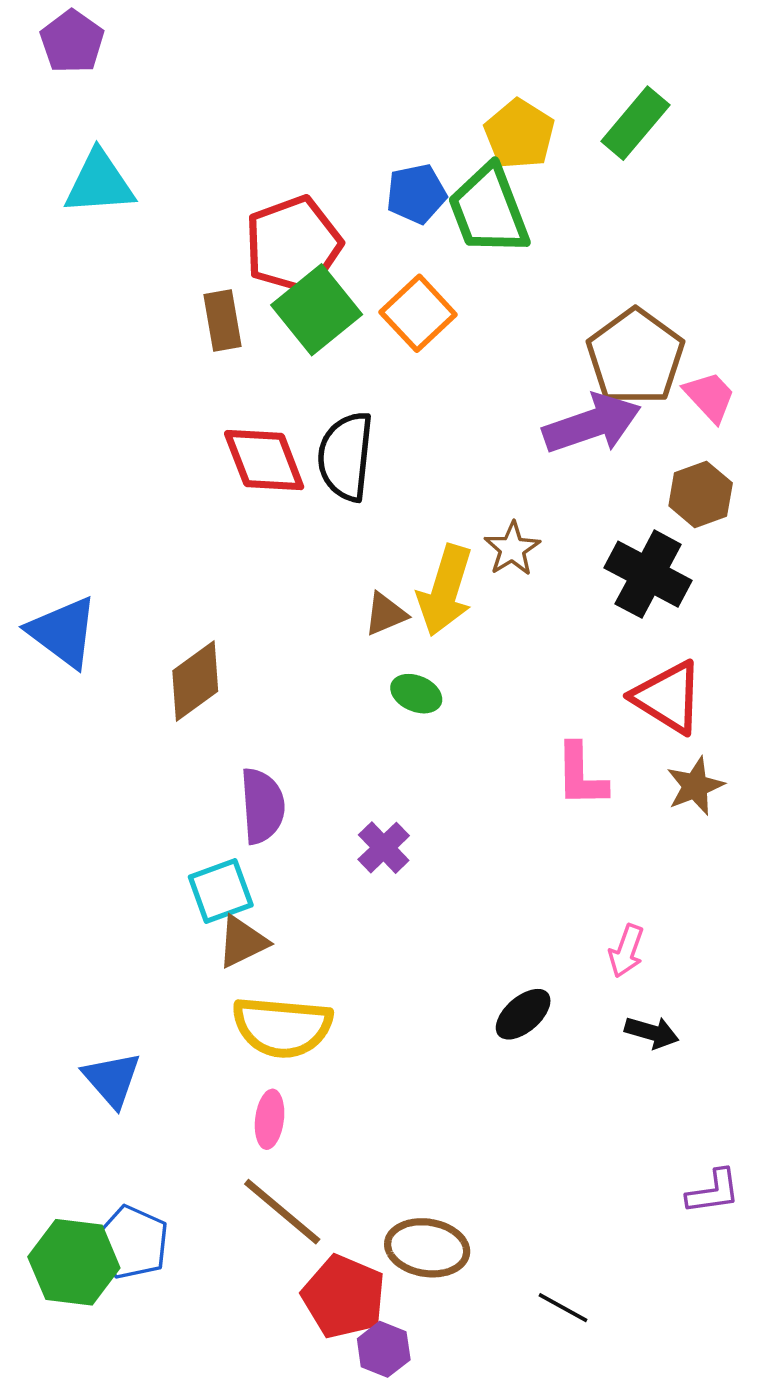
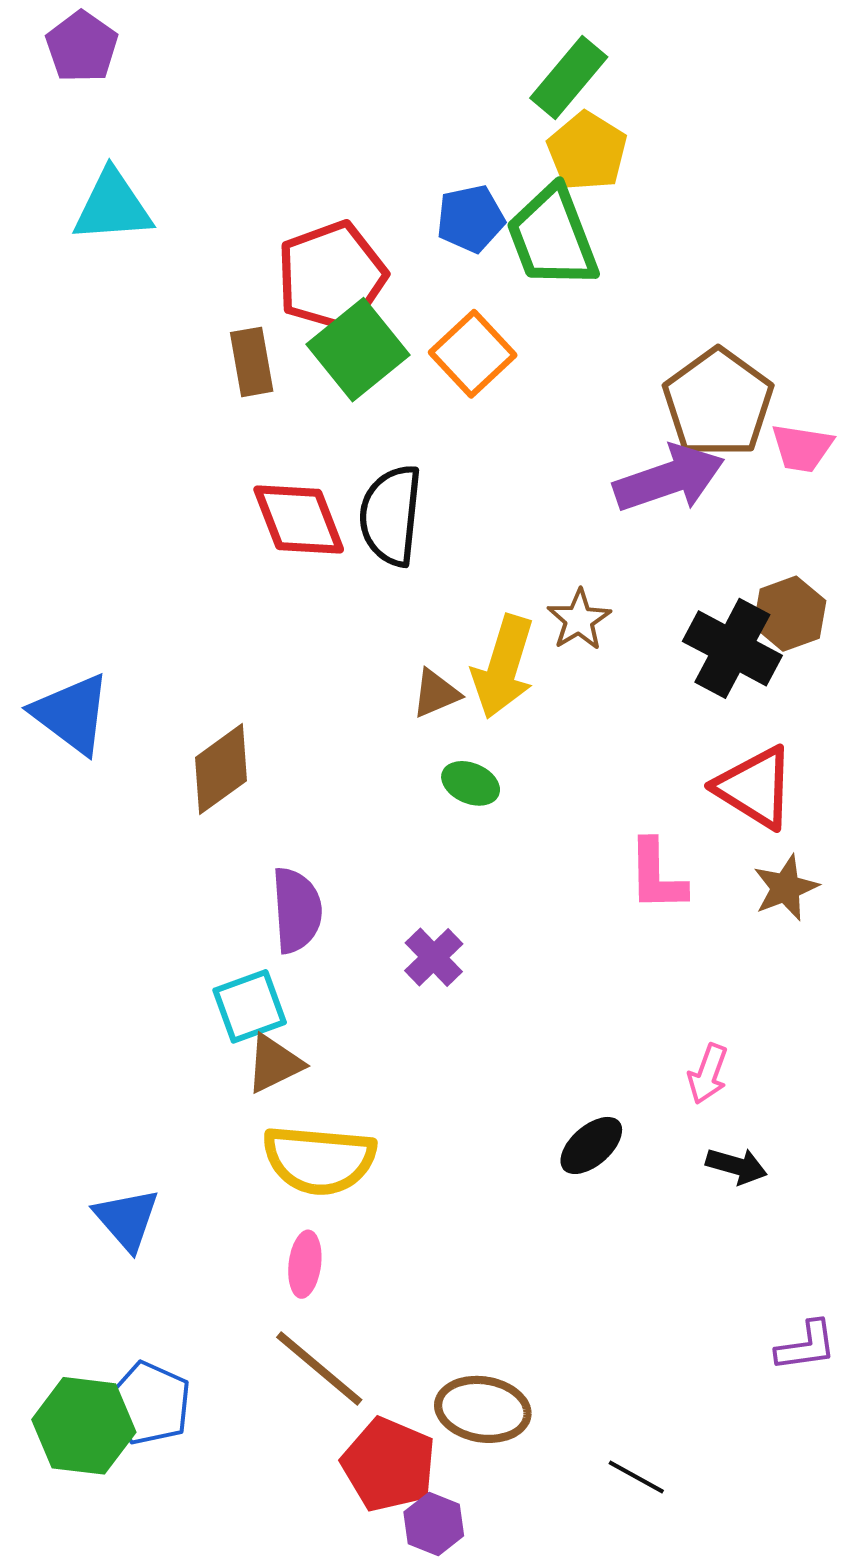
green rectangle: (635, 123) -> (569, 78), moved
pink trapezoid: (710, 397) -> (802, 448), turned 142
brown hexagon: (701, 494) -> (790, 614), moved

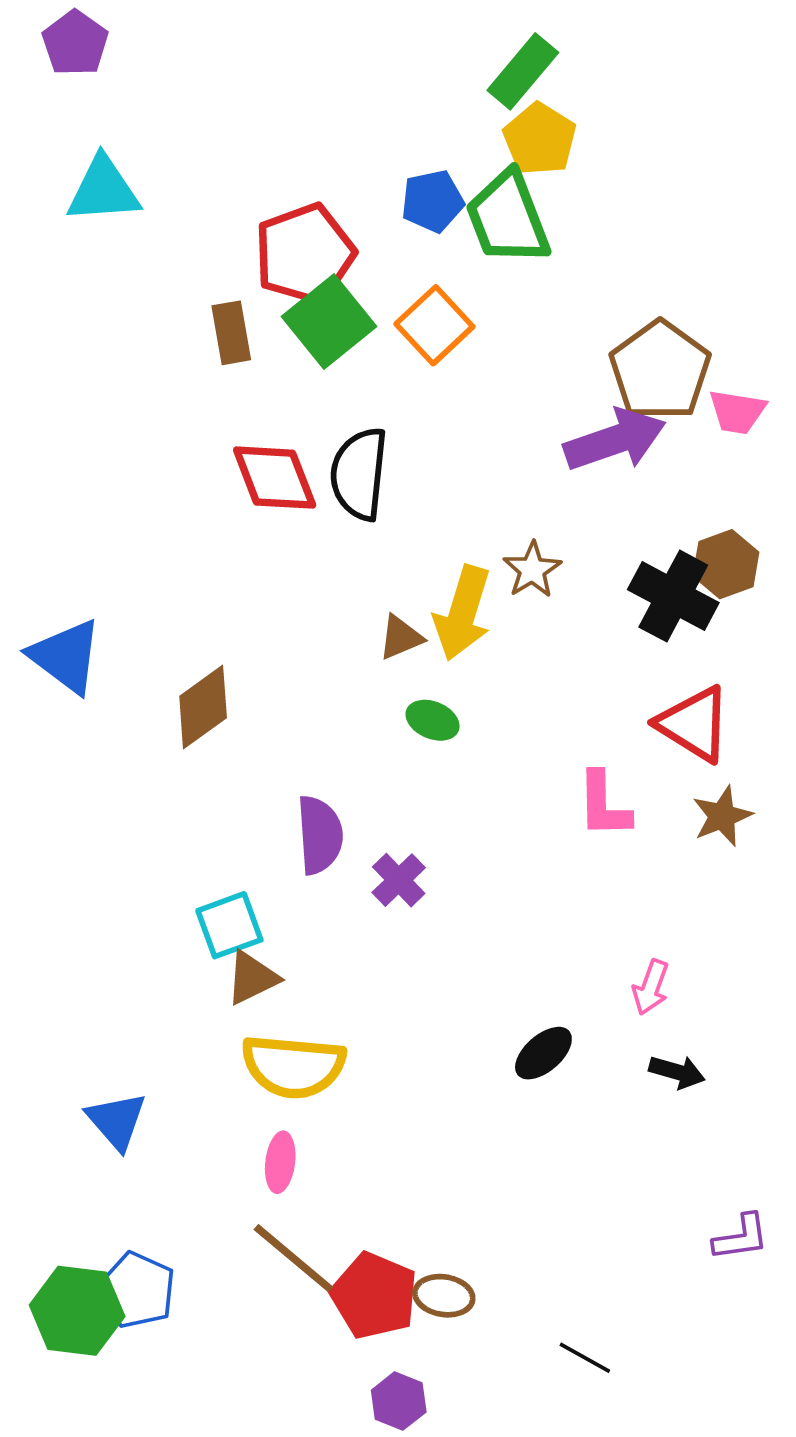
purple semicircle: (297, 910) -> (320, 835), moved
brown ellipse: (483, 1409) -> (444, 1296), size x0.7
red pentagon: (389, 1465) -> (374, 1296), moved

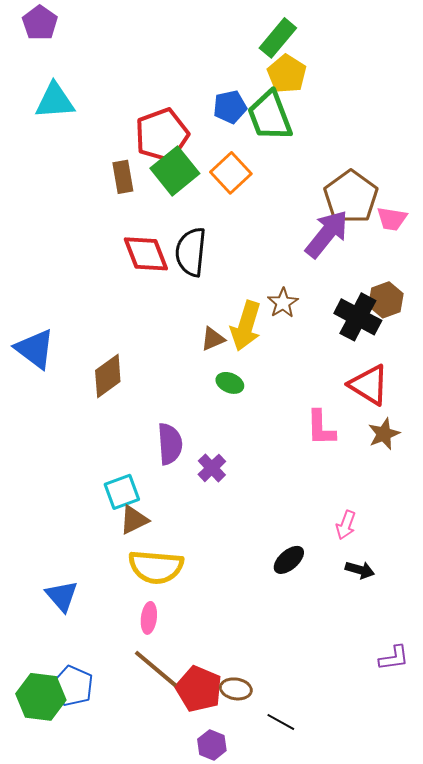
purple arrow: (615, 440) -> (327, 234), turned -32
black line: (585, 1358) -> (281, 722), moved

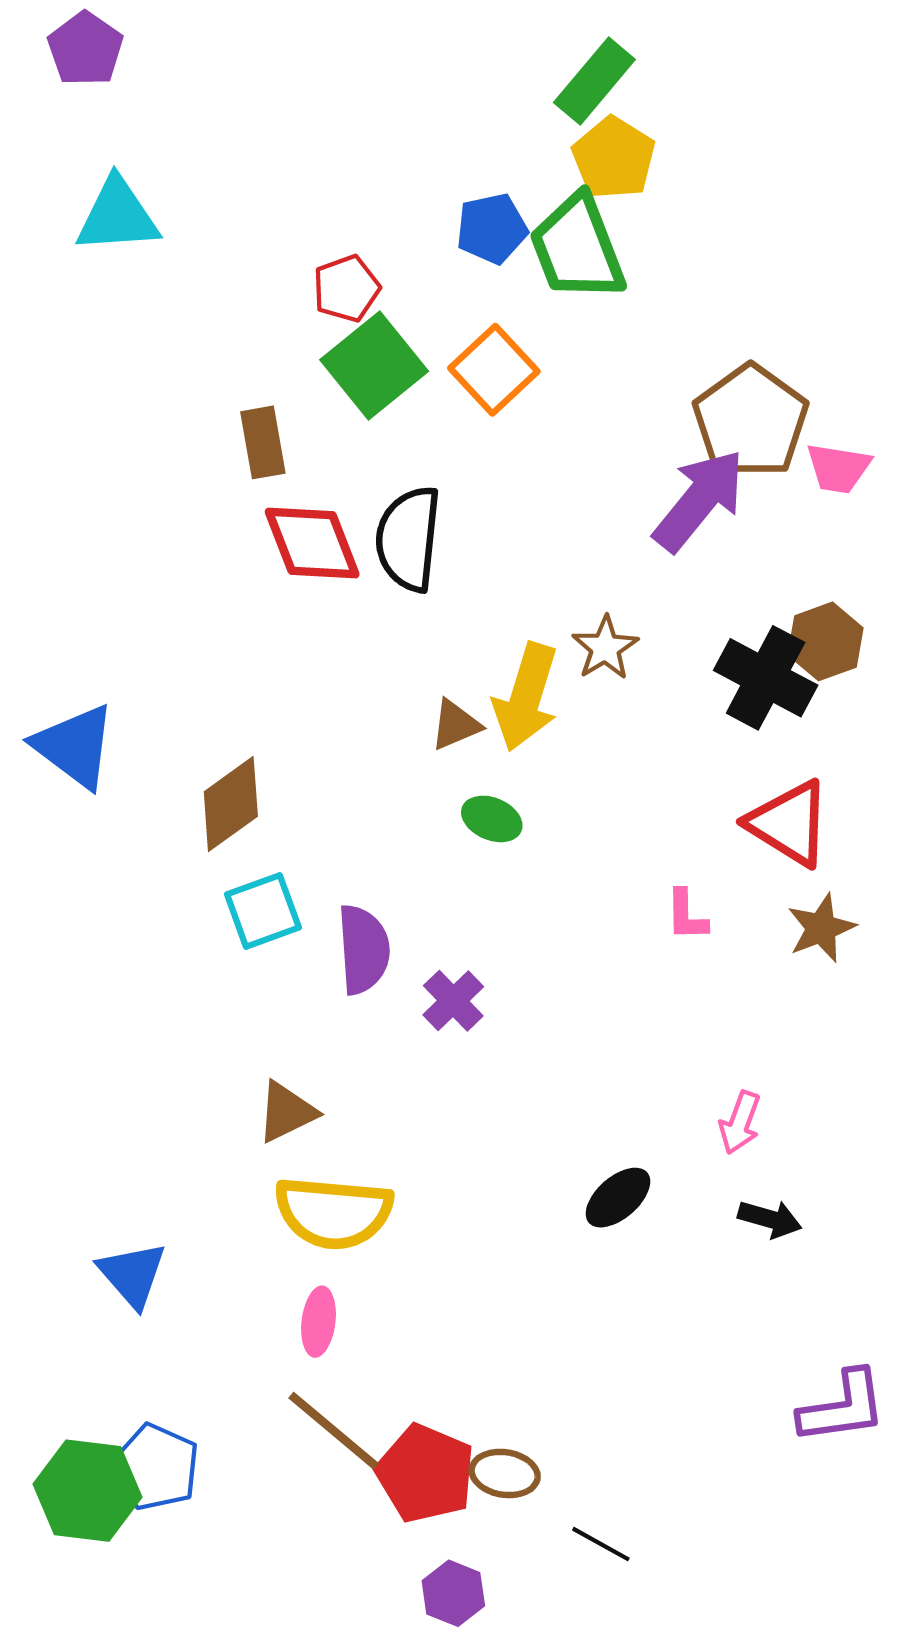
red pentagon: (162, 135) -> (346, 288), size x0.6
brown rectangle: (123, 177) -> (263, 442), moved
pink L-shape: (321, 428) -> (686, 915), size x0.7
cyan square: (122, 492) -> (263, 911), moved
purple L-shape: (394, 658) -> (843, 1407), size x1.4

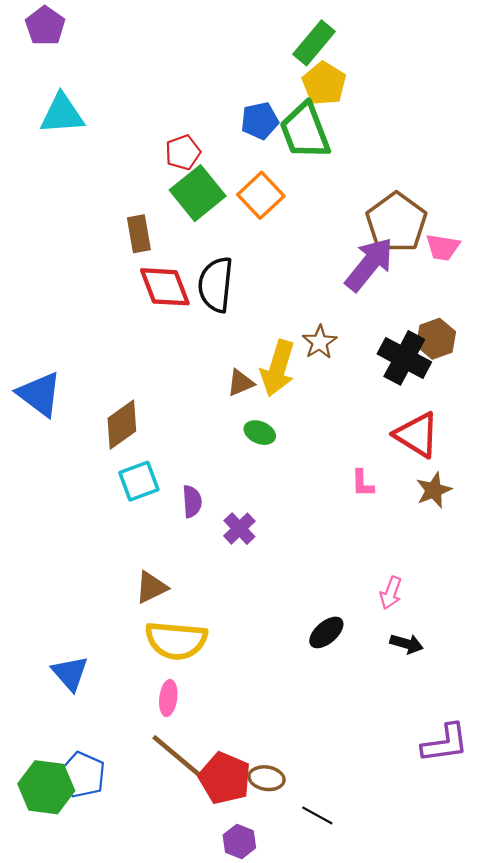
purple semicircle: (363, 949) -> (192, 501), size x0.7

